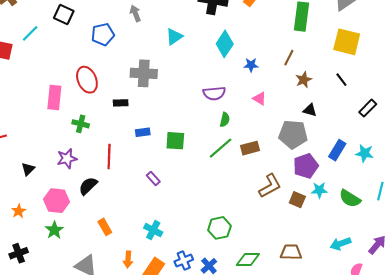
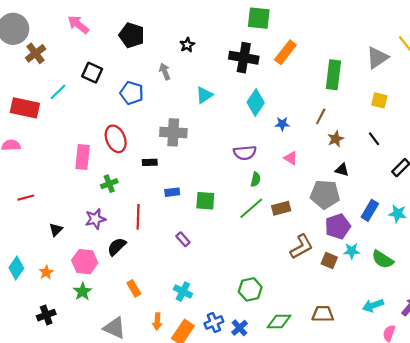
blue pentagon: (103, 34) -> (132, 93), turned 30
yellow square: (347, 42) -> (379, 100), size x0.6
green cross: (81, 124) -> (109, 184), turned -35

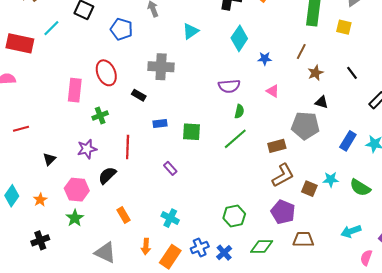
yellow square: (379, 100) -> (344, 27), moved
black rectangle: (150, 162) -> (139, 95), turned 32
brown rectangle: (281, 208) -> (277, 146), moved
purple pentagon: (338, 226) -> (283, 212), moved, turned -30

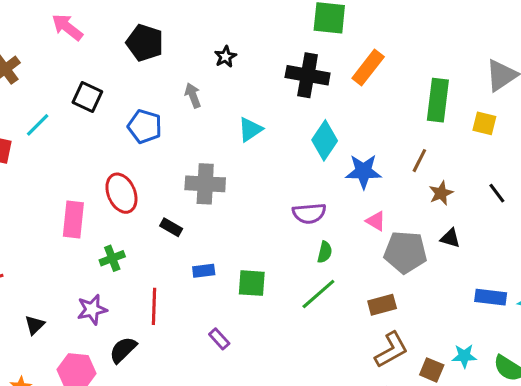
blue star: (265, 59) -> (363, 171), size x1.6
gray pentagon: (305, 126) -> (405, 252), moved
blue rectangle: (348, 141) -> (491, 297), turned 66

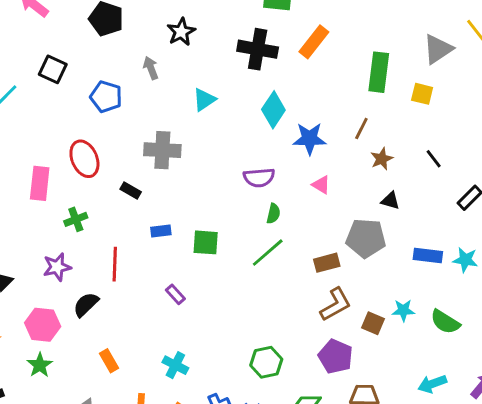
black star: (225, 57) -> (181, 32), size x1.4
gray pentagon: (405, 252) -> (366, 238), moved

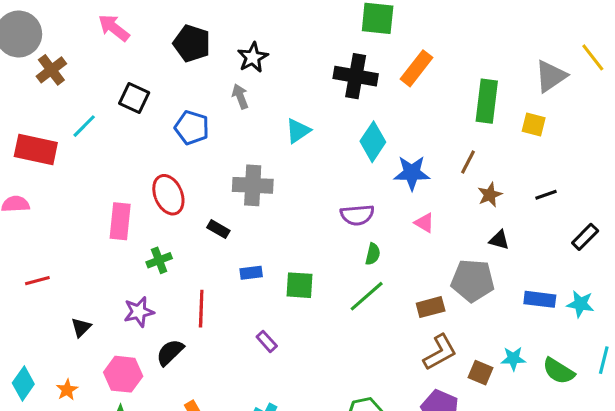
black star: (181, 32) -> (253, 57), moved
black line: (434, 159) -> (546, 195), turned -72

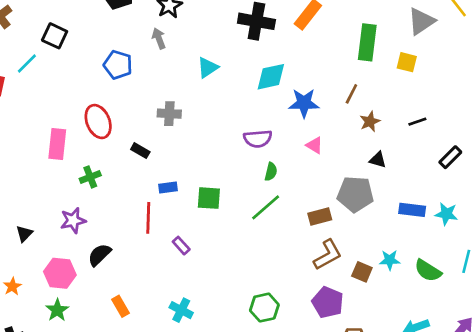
black square: (134, 98) -> (55, 36), moved
cyan diamond: (373, 142) -> (271, 77), turned 44
gray cross: (253, 185) -> (169, 114), size x0.7
red line: (201, 309) -> (148, 218), moved

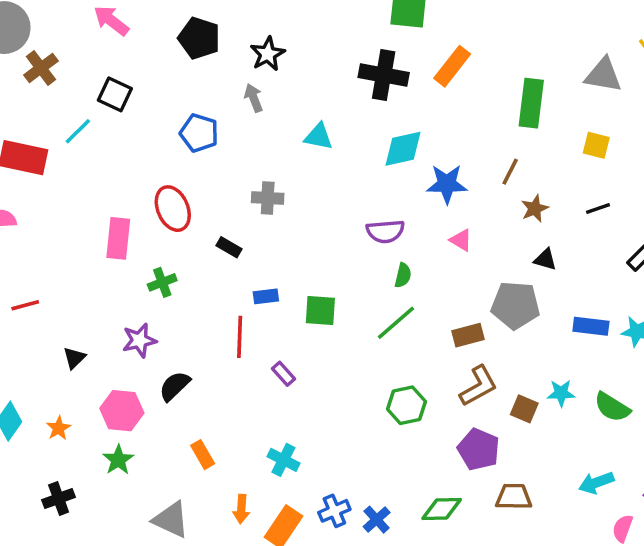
gray triangle: (421, 21) -> (603, 75), turned 44
yellow square: (407, 62) -> (596, 145), moved
cyan triangle: (208, 67) -> (319, 137), turned 45
green hexagon: (264, 308) -> (406, 405), moved

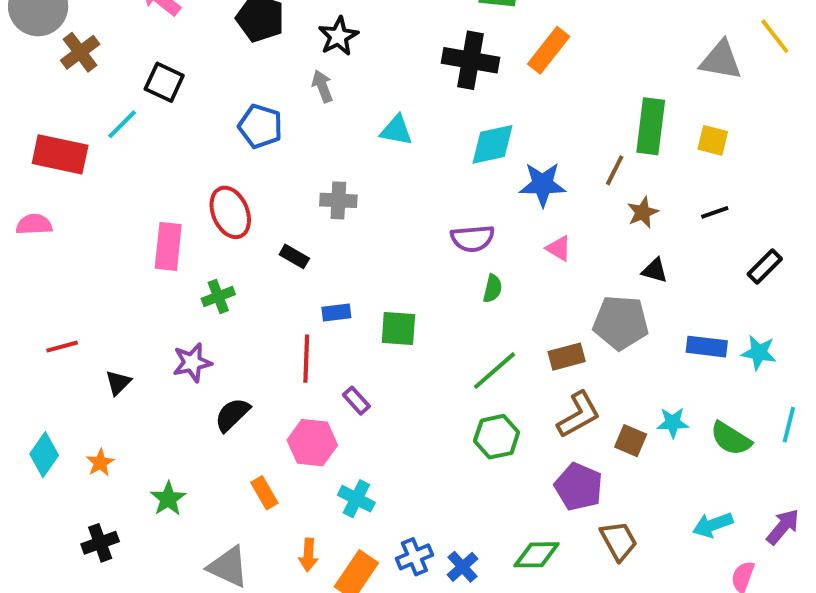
green rectangle: (531, 103) -> (651, 126), moved
red line: (25, 305) -> (62, 347), moved
green line: (396, 323) -> (495, 371), moved
pink hexagon: (122, 411) -> (312, 443), moved
brown trapezoid: (514, 497) -> (619, 541), turned 60

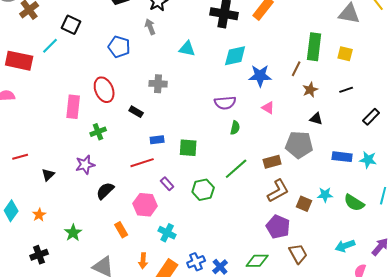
red line: (306, 359) -> (142, 163), turned 70
green hexagon: (497, 437) -> (203, 190), moved

